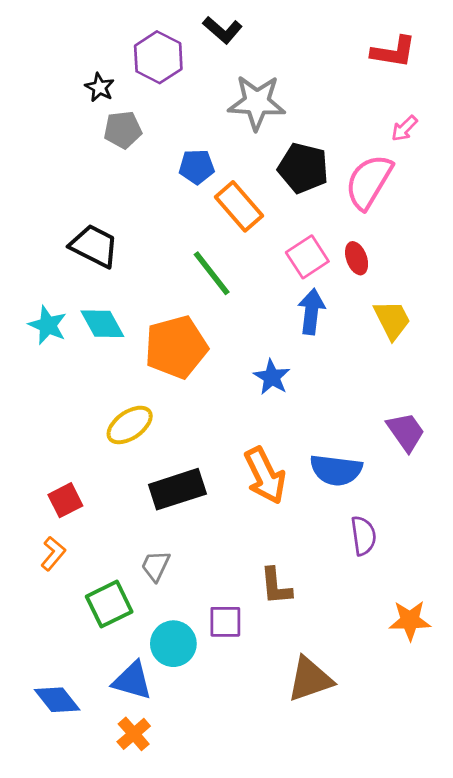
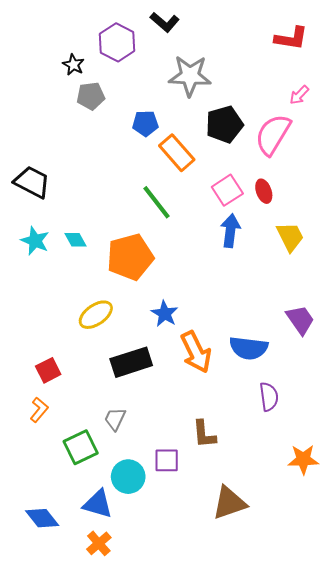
black pentagon: (303, 168) -> (224, 124), turned -30
black trapezoid: (94, 246) -> (32, 182), moved
cyan diamond: (102, 324) -> (76, 240), size x0.7
blue star: (272, 377) -> (165, 314), moved

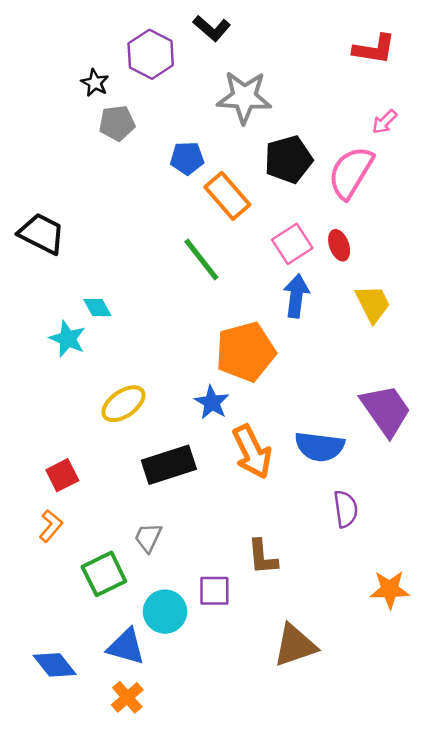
cyan star: (35, 241) -> (68, 339), moved
orange pentagon: (130, 257) -> (246, 352), moved
purple trapezoid: (300, 320) -> (386, 410), size x1.4

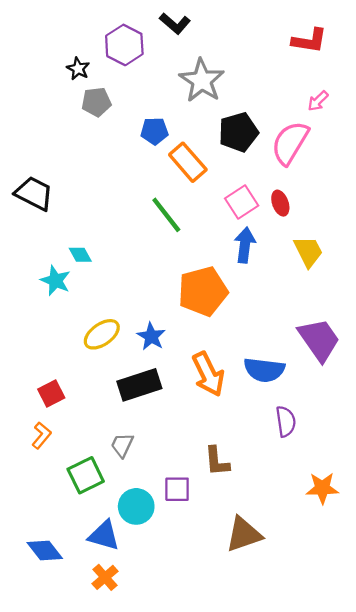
gray star: (244, 97) -> (202, 80), turned 30
blue star: (212, 402) -> (151, 336), moved

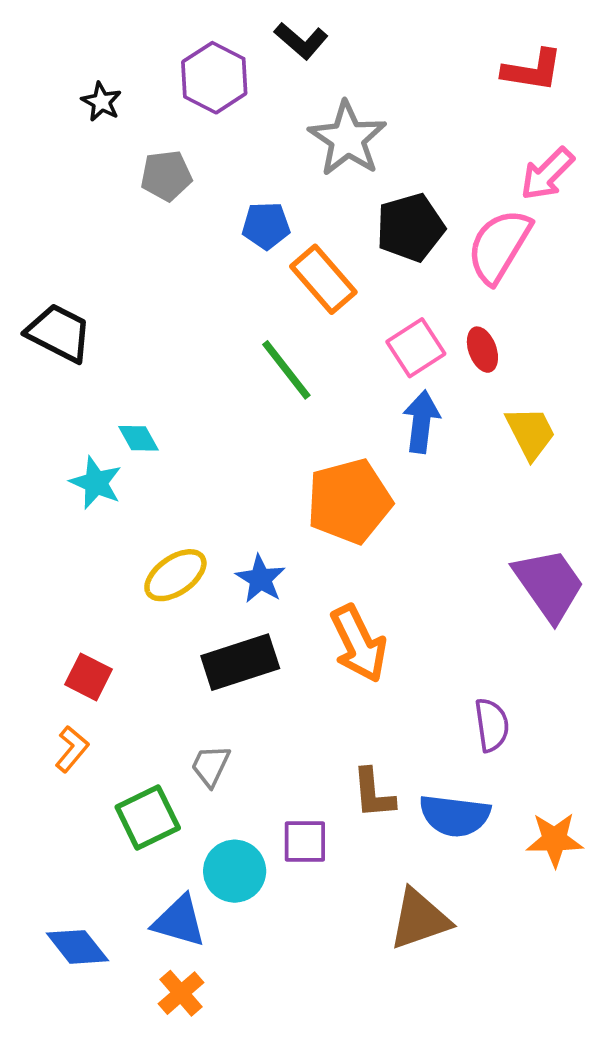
black star: (78, 69) -> (101, 102), moved
pink arrow: (318, 101) -> (547, 174), size x1.5
blue semicircle: (264, 370) -> (455, 816), moved
red square: (51, 393) -> (88, 677), turned -36

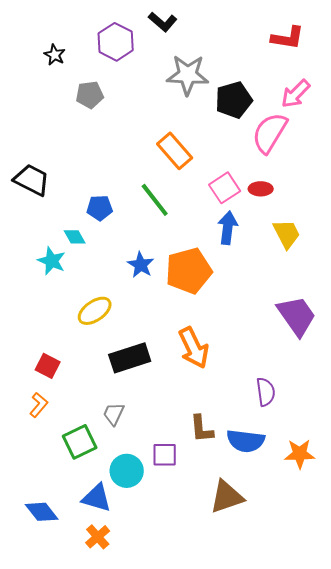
gray star: (347, 139) -> (188, 75), turned -30
blue pentagon: (266, 226) -> (100, 208), moved
black pentagon: (410, 227) -> (234, 100), moved
red ellipse: (482, 350) -> (261, 189), turned -70
blue star: (261, 579) -> (141, 265), moved

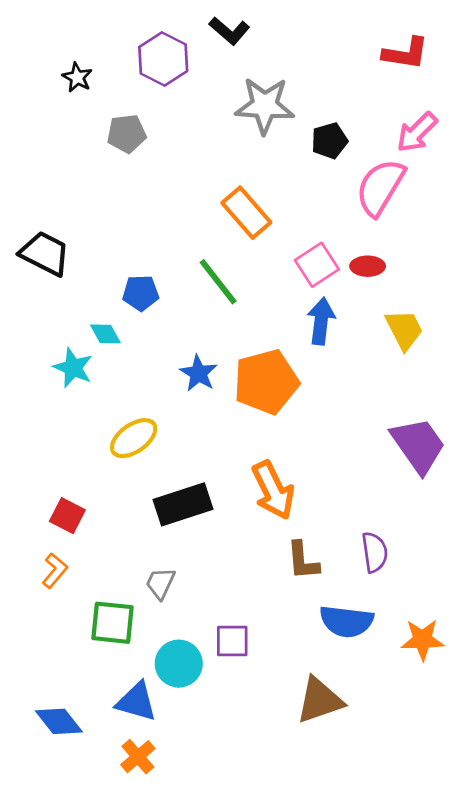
black pentagon: (234, 100) -> (330, 141), size x0.7
brown L-shape: (202, 429) -> (303, 561), moved
green square: (80, 442) -> (112, 623), turned 32

